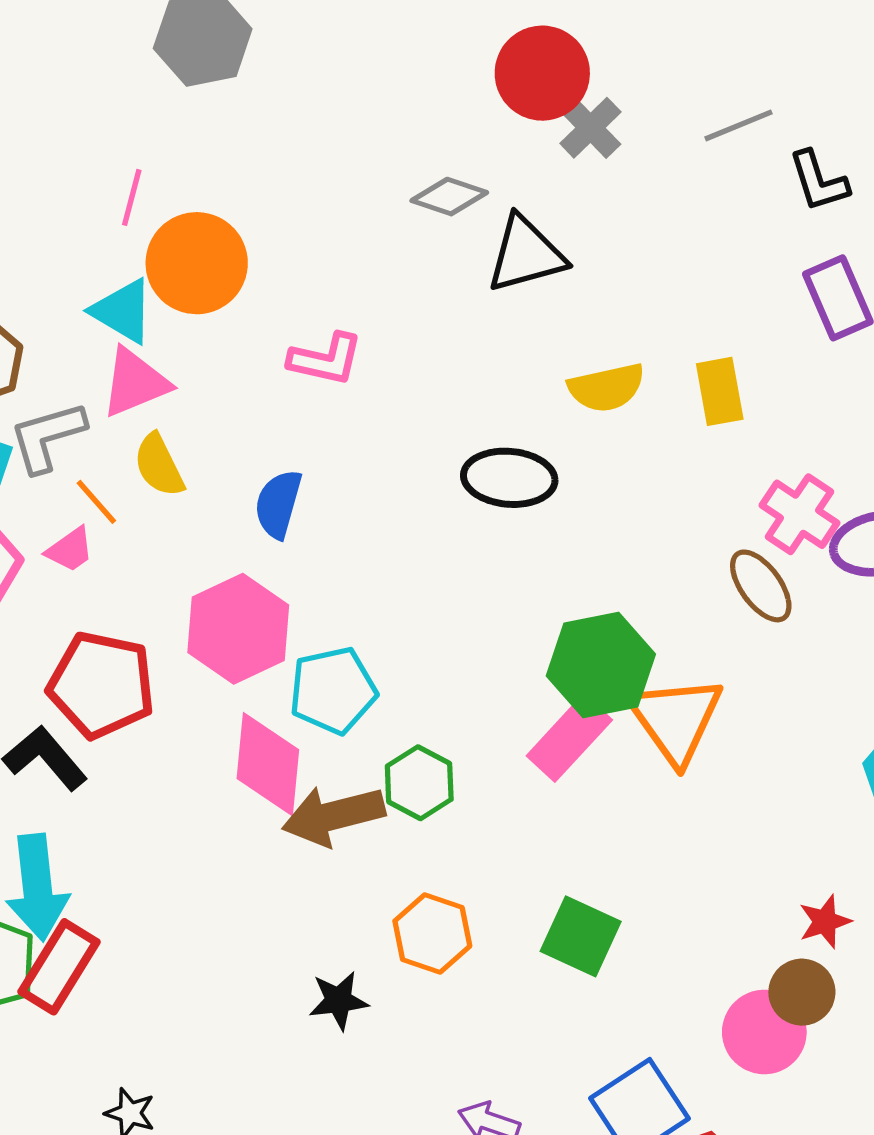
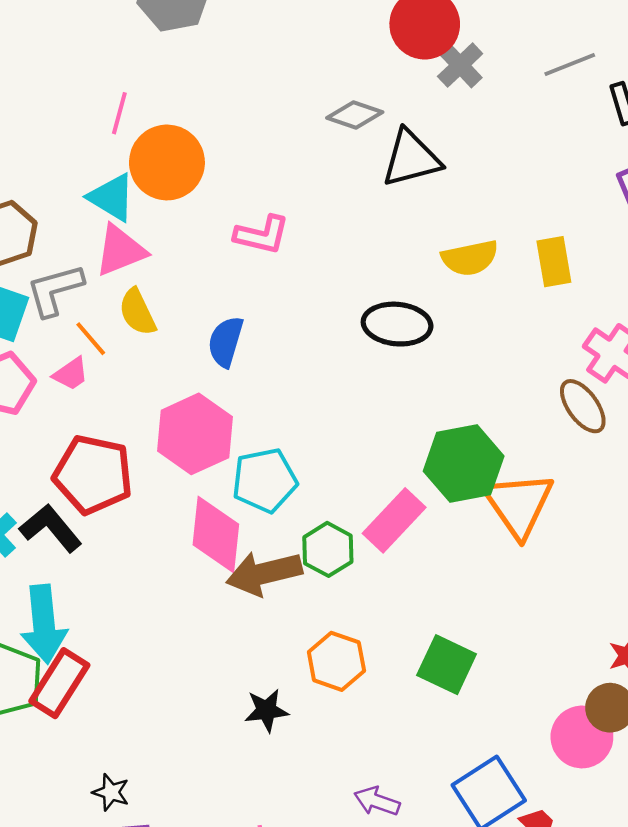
pink rectangle: (569, 738) -> (394, 520), moved

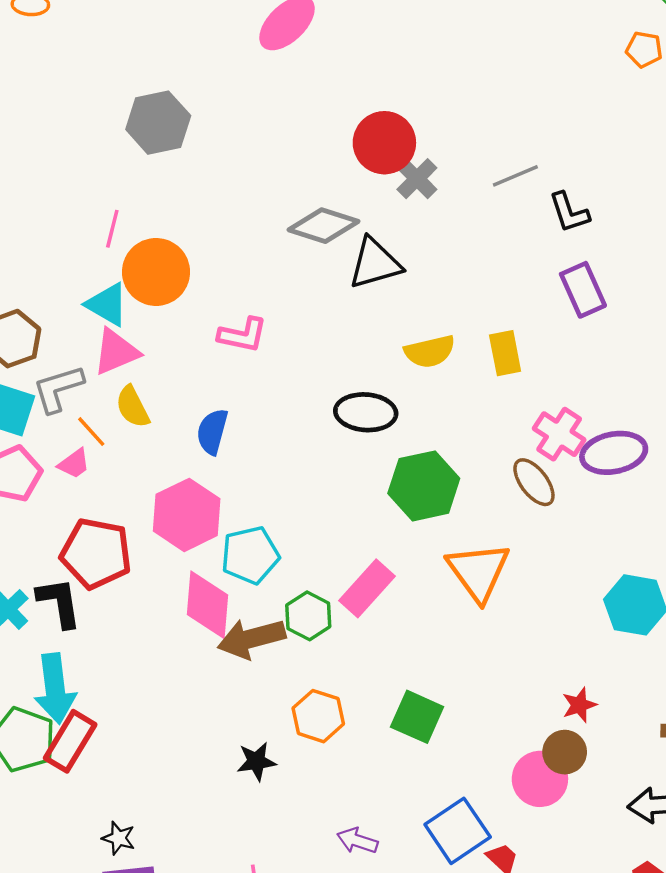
gray diamond: (355, 115) -> (324, 226), size x1.4
green hexagon: (464, 464) -> (424, 486), moved
black L-shape: (51, 528) -> (59, 602), turned 32

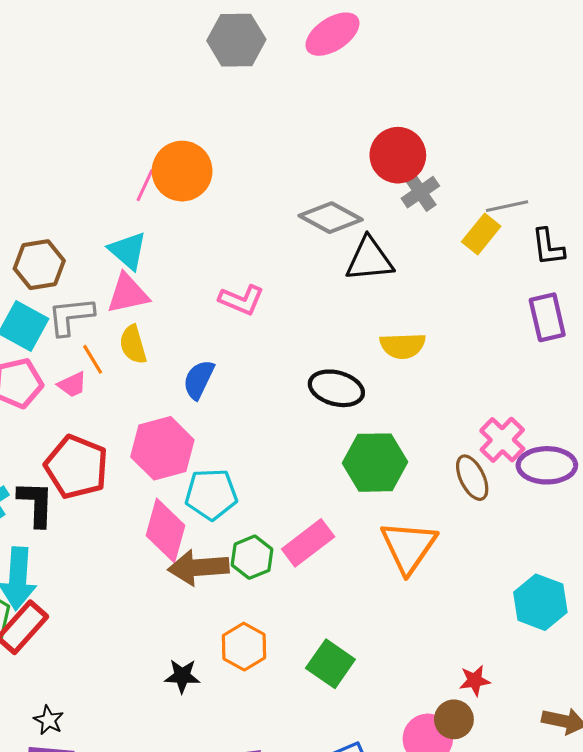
gray hexagon: (158, 123) -> (236, 40), moved
orange circle: (156, 272) -> (182, 171), moved
yellow rectangle: (505, 353) -> (481, 234), moved, turned 39

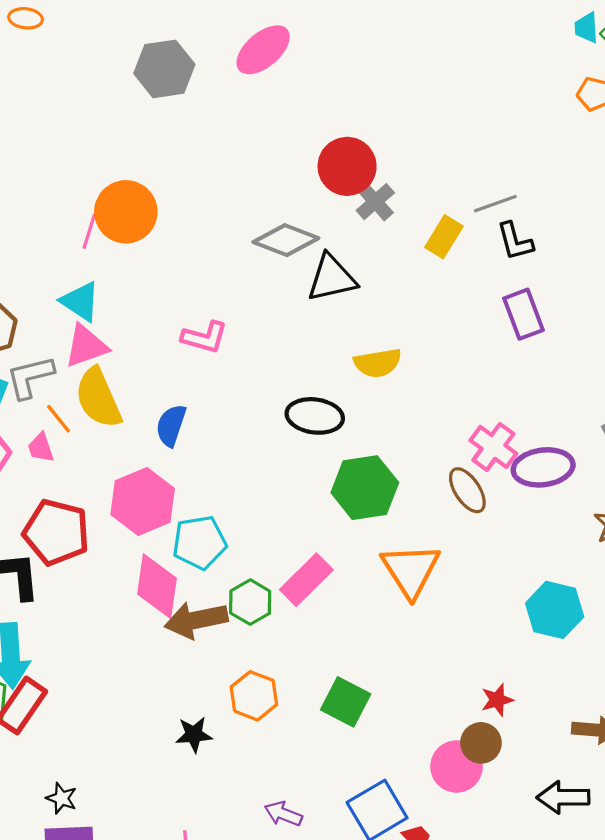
gray line: (507, 206) -> (495, 204), moved
yellow semicircle: (133, 345) -> (98, 398), size x1.5
pink trapezoid: (72, 385) -> (41, 448), turned 104

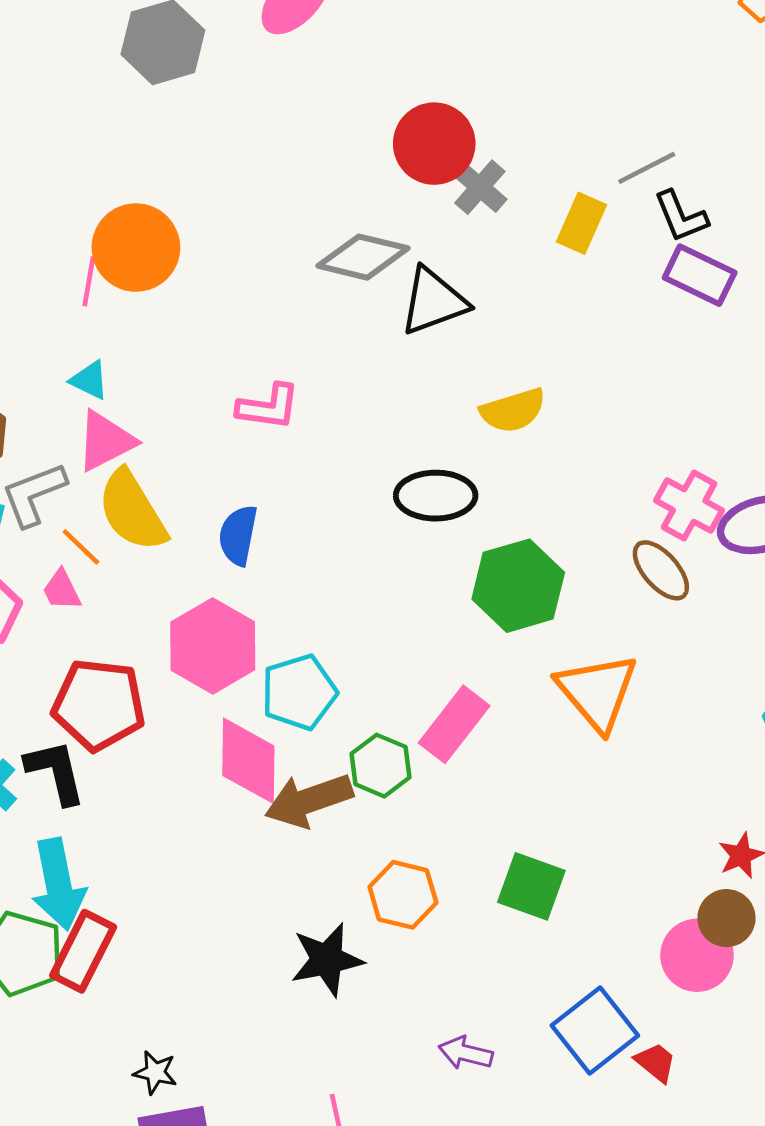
cyan triangle: (80, 301) -> (89, 380), size x0.7
purple rectangle: (524, 314) -> (700, 275), moved, turned -36
black star: (194, 735) -> (327, 960), size x1.4

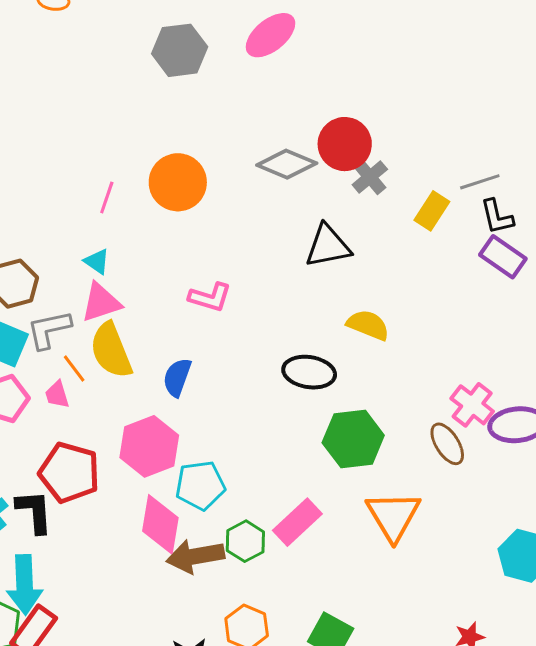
orange circle: (136, 248) -> (178, 182), moved
gray diamond: (363, 257) -> (287, 164), moved
yellow semicircle: (513, 410) -> (368, 325), turned -150

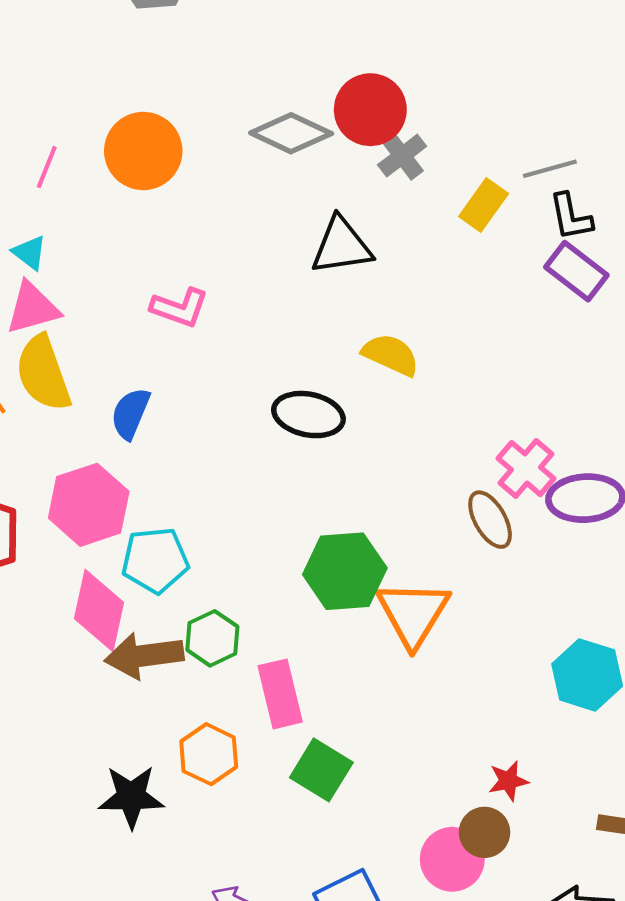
green hexagon: (353, 439) -> (345, 571), moved
pink rectangle: (297, 522) -> (280, 694), moved, turned -63

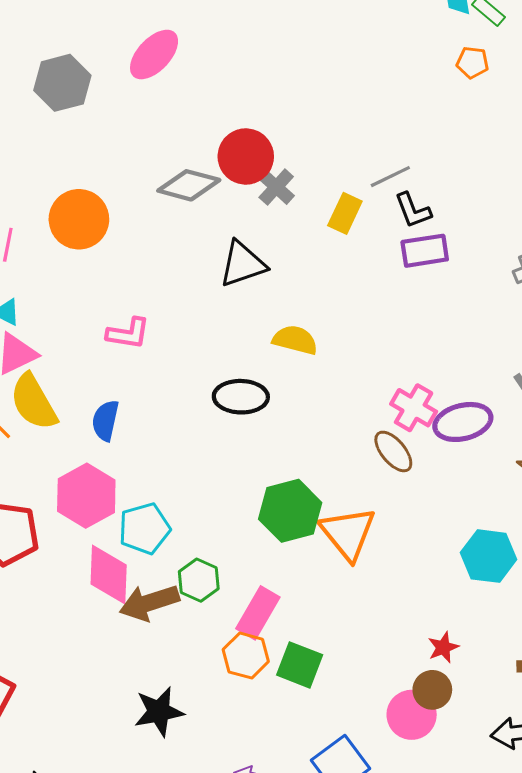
purple rectangle: (576, 271) -> (425, 251), turned -36
pink rectangle: (280, 694) -> (258, 613), turned 54
orange hexagon: (209, 754) -> (246, 656), moved

